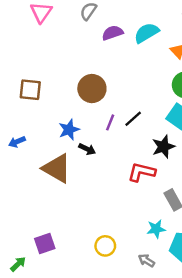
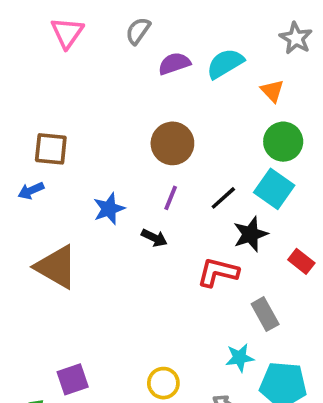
brown circle: (92, 89) -> (172, 143), moved
black line: (133, 119) -> (223, 198), moved
blue arrow: (17, 142) -> (31, 191), moved
black arrow: (87, 149) -> (154, 238), moved
brown triangle: (57, 168) -> (56, 267), moved

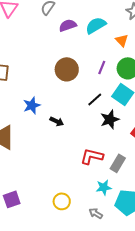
purple line: (171, 198) -> (102, 67), moved
red L-shape: (218, 272) -> (92, 156), moved
gray rectangle: (265, 314) -> (118, 163), turned 60

